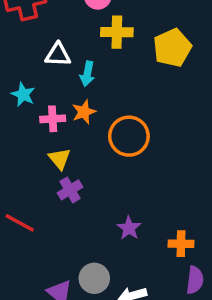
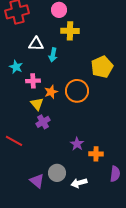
yellow pentagon: (172, 48) -> (102, 67), moved
orange star: (84, 112) -> (51, 92), moved
orange cross: (181, 244) -> (96, 154), moved

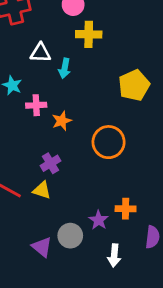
orange circle: (77, 91) -> (109, 142), moved
yellow triangle: (37, 104) -> (42, 190), moved, turned -32
purple star: (77, 144) -> (99, 220), moved
white arrow: (79, 183) -> (114, 255), moved, turned -70

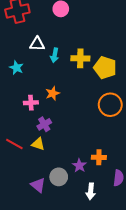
yellow cross: (89, 34) -> (80, 58), moved
yellow pentagon: (134, 85) -> (105, 68), turned -30
pink cross: (36, 105) -> (31, 103), moved
orange circle: (109, 142) -> (110, 105), moved

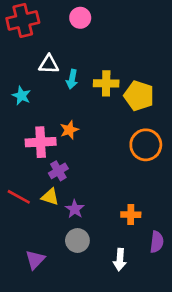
pink cross: (31, 103) -> (41, 142), size x1.5
purple star: (79, 166) -> (75, 209), moved
purple triangle: (38, 185) -> (35, 260), moved, turned 35

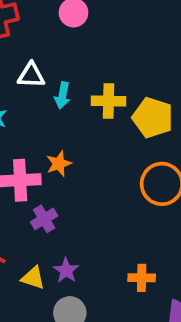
yellow triangle: (50, 197) -> (33, 278), moved

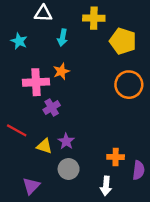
cyan arrow: (62, 95) -> (63, 38), moved
yellow cross: (108, 101) -> (94, 18), moved
orange cross: (142, 278) -> (116, 157), moved

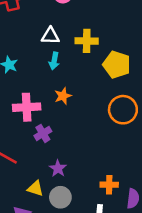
white triangle: (43, 13) -> (50, 36), moved
orange star: (61, 71) -> (63, 96), moved
yellow triangle: (44, 146) -> (35, 188), moved

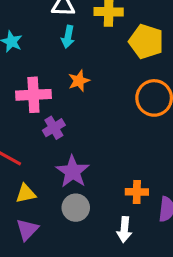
purple star: (58, 168) -> (73, 172), size x1.5
yellow triangle: (35, 188) -> (26, 194), moved, turned -30

